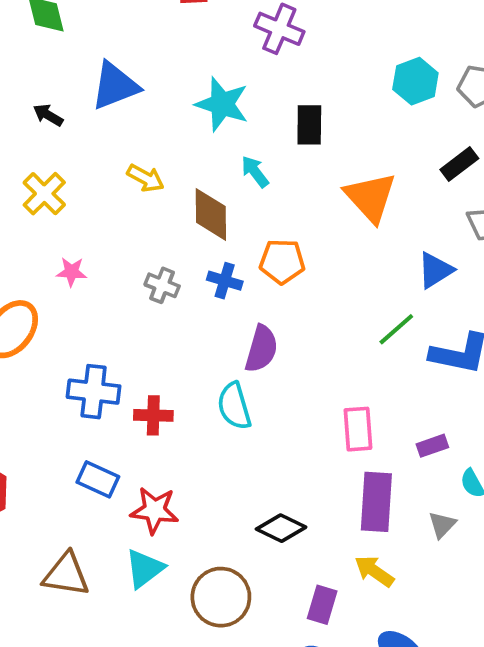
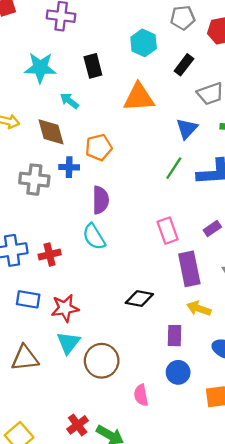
cyan hexagon: (415, 81) -> (144, 43), moved
orange triangle: (370, 197) -> (139, 97), turned -36
gray cross: (162, 285) -> (34, 180), size x1.5
brown circle: (221, 597) -> (102, 361), moved

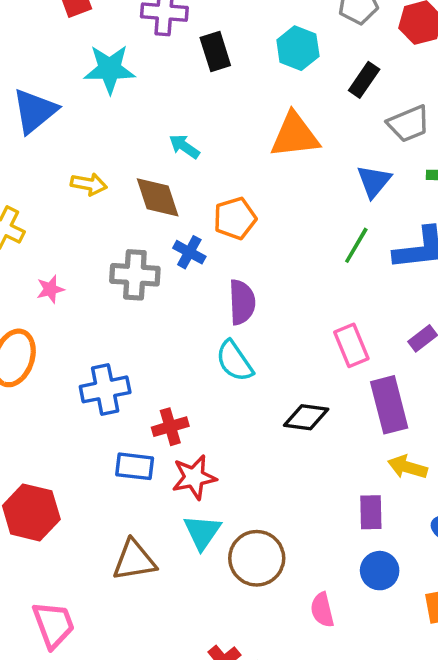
black rectangle: (93, 66) -> (215, 51), moved
cyan star: (40, 68) -> (110, 69), moved
blue cross: (69, 167) -> (189, 252), turned 30
red cross: (50, 255) -> (170, 427), moved
black diamond: (139, 299) -> (306, 417), moved

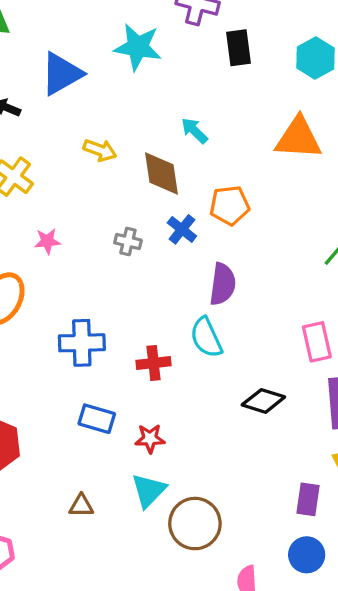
gray cross: (135, 275) -> (128, 242), size x0.6
red cross: (170, 427) -> (154, 363), moved
red star: (194, 477) -> (150, 438), size x0.7
brown triangle: (134, 560) -> (81, 506), size x0.6

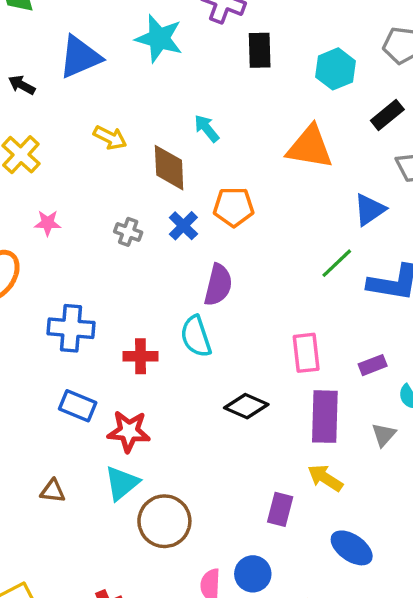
red star: (150, 438) -> (129, 431), size x1.4
blue circle: (307, 555) -> (253, 574), moved

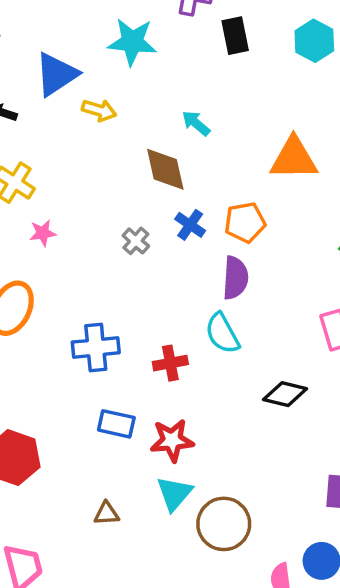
yellow arrow: (110, 138) -> (99, 110), moved
orange triangle: (310, 147) -> (294, 158), moved
orange pentagon: (234, 207) -> (245, 222), moved
pink star: (48, 223) -> (43, 233), moved
gray cross: (128, 232) -> (136, 241), turned 32

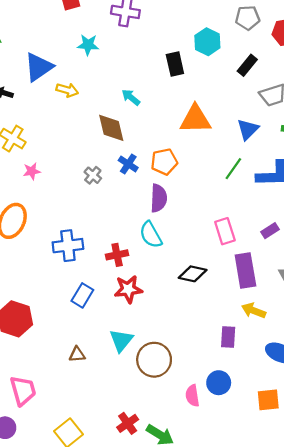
black rectangle: (235, 36) -> (175, 64), moved
cyan star: (132, 42) -> (88, 45), size x0.7
blue rectangle: (116, 424) -> (82, 295), turned -70
red star: (172, 440) -> (128, 289), moved

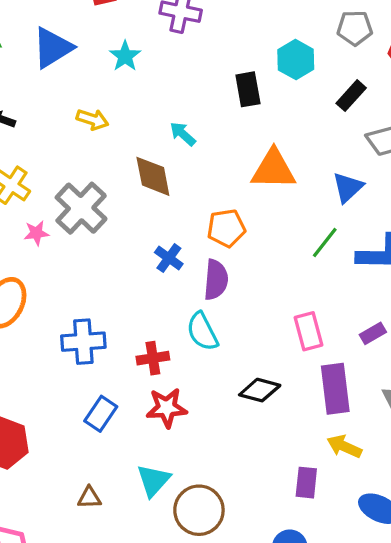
cyan star: (88, 45) -> (125, 56), turned 30
blue triangle: (39, 67) -> (53, 48), moved
blue cross: (128, 164) -> (169, 258), moved
gray cross: (93, 175) -> (81, 208), moved, size x2.0

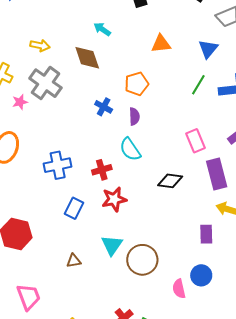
yellow arrow: (92, 119) -> (40, 45), moved
orange triangle: (274, 169) -> (161, 44), size x0.7
purple semicircle: (216, 280) -> (134, 116), size x0.7

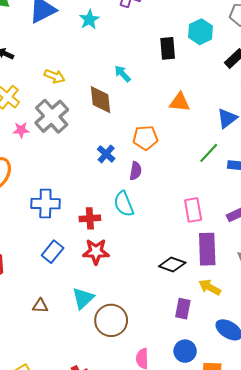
black diamond: (170, 181) -> (172, 264), moved
blue circle: (201, 275) -> (185, 351), moved

